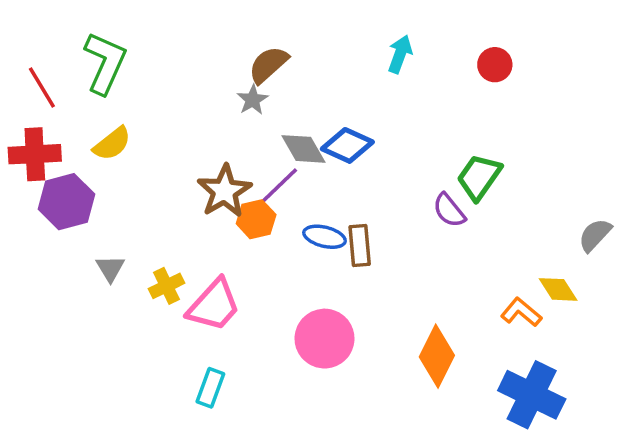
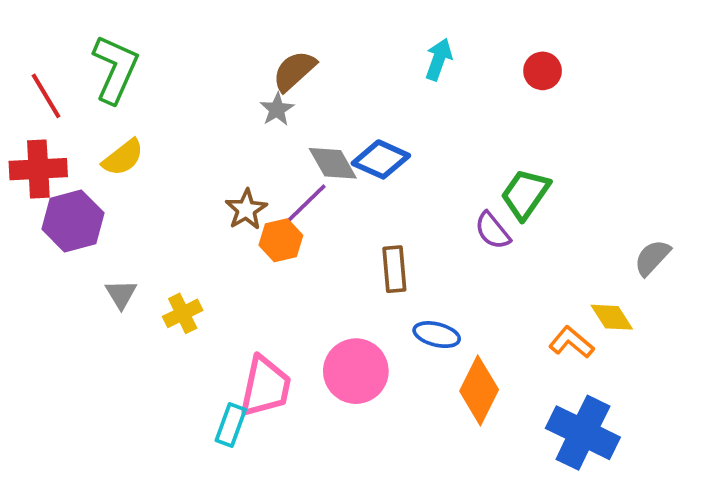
brown star: (224, 191) -> (246, 209), size x0.7
blue ellipse: (325, 237) -> (437, 335), moved
pink trapezoid: (214, 305) -> (265, 387), moved, turned -30

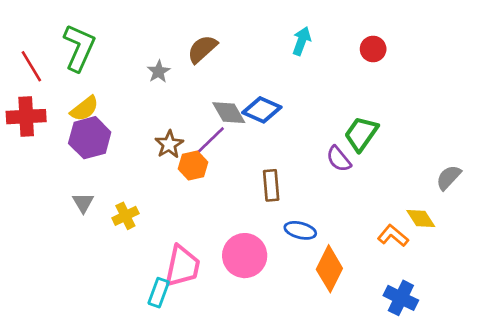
gray star: (277, 109) -> (159, 72), moved
purple hexagon: (73, 221) -> (90, 138), moved
blue cross: (583, 433) -> (401, 298), size x0.7

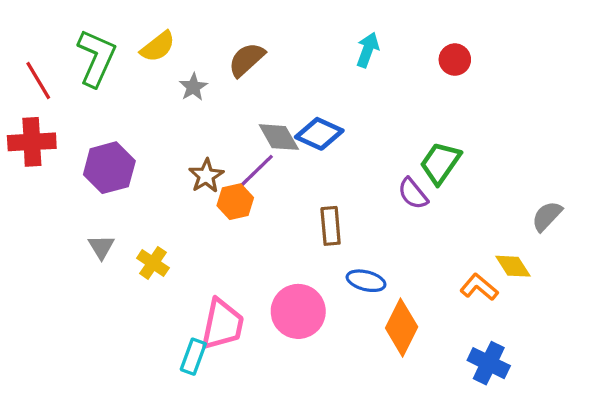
yellow semicircle: (84, 109) -> (158, 47), moved
yellow cross: (125, 216) -> (153, 263), turned -30

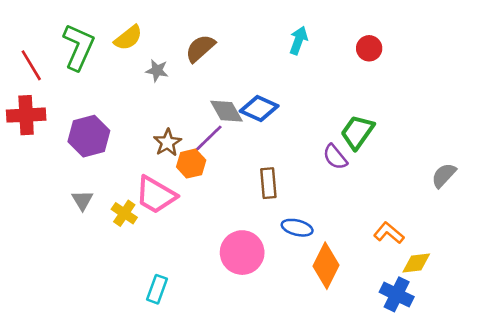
gray star: (193, 87) -> (157, 71), turned -30
yellow diamond: (513, 266) -> (416, 263), moved, turned -64
pink trapezoid: (222, 324) -> (156, 195), moved, turned 108

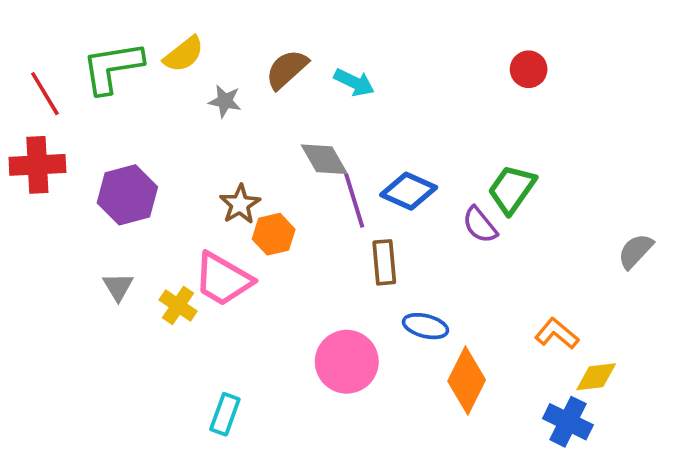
cyan arrow: (298, 40) -> (354, 82), moved, turned 96
green L-shape: (78, 47) -> (112, 67), turned -123
blue diamond: (259, 109) -> (409, 191), moved
purple line: (207, 140) -> (354, 200), moved, turned -63

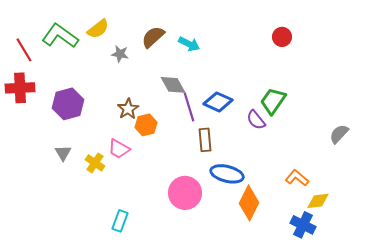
green L-shape: (112, 67) -> (60, 36), turned 45
pink trapezoid: (223, 279) -> (119, 149), size x0.7
blue ellipse: (425, 326) -> (227, 174), size x1.4

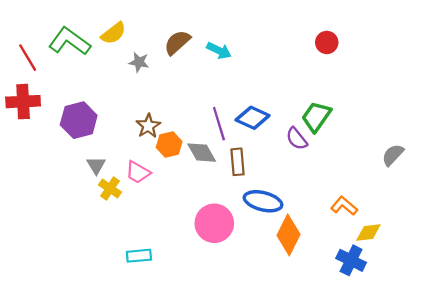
gray diamond: (173, 85) -> (202, 153), moved
gray triangle: (63, 153) -> (96, 165), moved
cyan rectangle: (120, 221) -> (139, 256), turned 65

